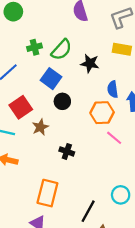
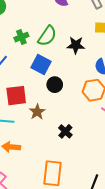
red square: (21, 107) -> (16, 96), turned 35
black cross: (67, 151) -> (65, 131), turned 32

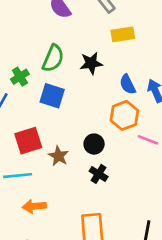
green cross: (21, 37) -> (20, 77), moved
black circle: (55, 85) -> (94, 144), moved

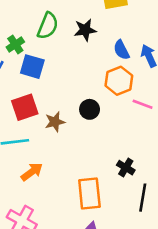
blue square: (52, 96) -> (32, 67), moved
brown star: (59, 156) -> (55, 122), turned 30
black cross: (99, 174) -> (126, 168), moved
orange arrow: (34, 206) -> (32, 172), turned 150

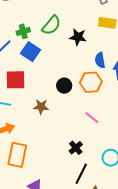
pink line: (143, 104) -> (92, 118), moved
black circle: (90, 109) -> (64, 86), moved
brown star: (55, 122) -> (41, 107), moved
orange rectangle: (89, 193) -> (17, 155), moved

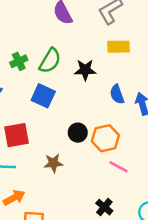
green cross: (23, 31) -> (19, 61), moved
blue square: (31, 52) -> (43, 96), moved
orange hexagon: (91, 82) -> (105, 138), moved

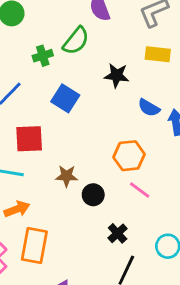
green semicircle: (50, 61) -> (76, 41), moved
blue semicircle: (117, 94) -> (149, 108), turned -48
black circle: (78, 133) -> (93, 195), moved

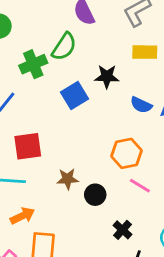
green cross: (43, 56) -> (33, 64), size x1.4
blue square: (65, 98) -> (74, 95), moved, turned 32

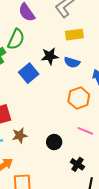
blue semicircle: (141, 105) -> (72, 62), moved
orange hexagon: (126, 153) -> (79, 98), moved
brown star: (68, 179) -> (20, 135), moved

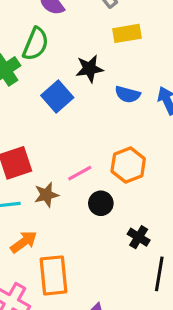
blue semicircle: (72, 62) -> (128, 94), moved
orange hexagon: (79, 98) -> (128, 165), moved
pink line: (85, 131) -> (80, 173), moved, turned -49

